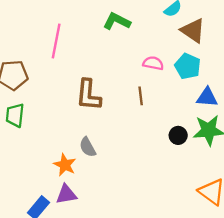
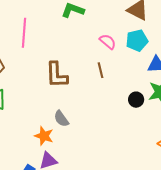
pink semicircle: (153, 63) -> (108, 42), turned 36
cyan pentagon: (188, 66) -> (137, 41), turned -30

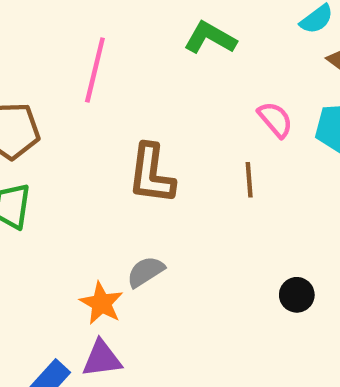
black circle: (136, 100) -> (297, 295), moved
gray semicircle: (61, 119) -> (146, 272), turned 84

